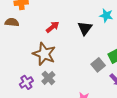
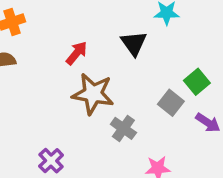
brown star: (44, 54) -> (93, 94), moved
gray cross: (48, 78) -> (123, 128), moved

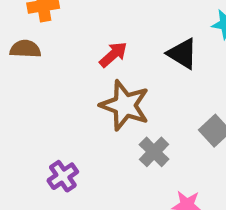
black triangle: (134, 43) -> (182, 54), turned -32

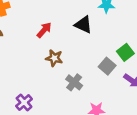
brown star: (125, 105) -> (54, 58), size x0.6

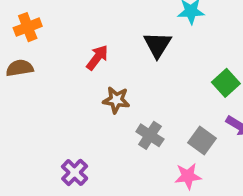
black triangle: (83, 25) -> (157, 45), turned 42
gray square: (107, 66) -> (202, 140), moved

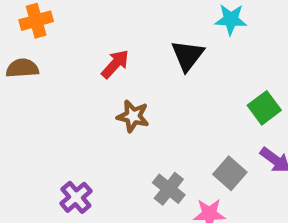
gray cross: (150, 135) -> (169, 189), moved

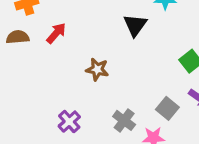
red arrow: (115, 64) -> (56, 33), moved
purple cross: (76, 197) -> (69, 122), moved

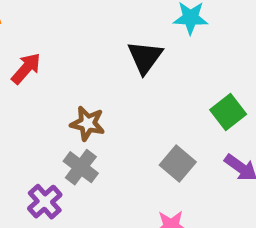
gray square: (167, 108) -> (178, 164), moved
gray cross: (124, 120) -> (81, 167), moved

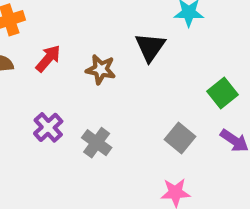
brown star: (87, 123) -> (101, 69), moved
purple cross: (45, 202) -> (48, 127), moved

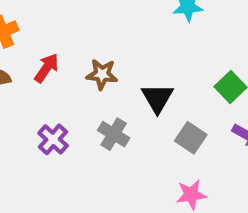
black triangle: (150, 47) -> (157, 98), moved
gray cross: (97, 143) -> (114, 134), moved

